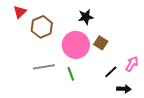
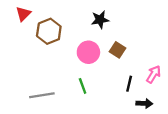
pink circle: (76, 45) -> (88, 52), size x0.7
gray line: (44, 67) -> (42, 95), moved
black line: (111, 72) -> (129, 84), turned -32

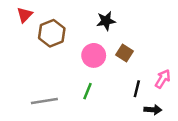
green line: (83, 86) -> (88, 91), turned 42

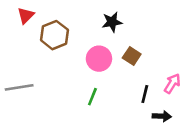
gray line: (44, 101) -> (19, 87), moved

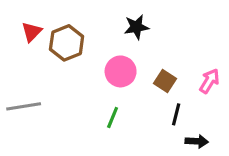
red triangle: (26, 15) -> (32, 32), moved
brown square: (132, 56) -> (165, 81), moved
pink arrow: (172, 83) -> (209, 81), moved

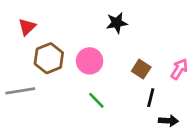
brown hexagon: (67, 43) -> (49, 58), moved
pink circle: (121, 71) -> (90, 61), moved
green line: (113, 118) -> (96, 100), turned -66

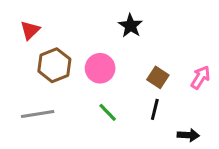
black star: (117, 23) -> (130, 26), turned -30
gray line: (20, 91) -> (38, 114), moved
black line: (151, 98) -> (155, 109), moved

